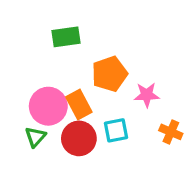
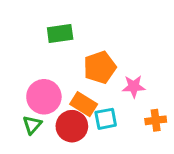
orange rectangle: (79, 105) -> (84, 104), moved, turned -30
orange cross: (171, 132) -> (156, 120), turned -30

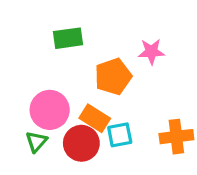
pink star: (134, 86) -> (151, 52), moved
orange cross: (156, 120) -> (176, 137), size x1.4

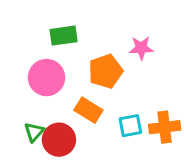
pink circle: (50, 110) -> (47, 78), moved
cyan square: (120, 135) -> (130, 126), moved
red circle: (81, 143) -> (59, 140), moved

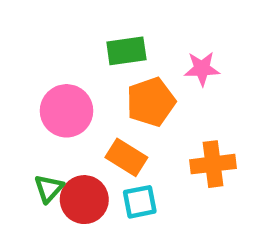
green rectangle: (64, 36) -> (126, 51), moved
cyan square: (130, 126) -> (140, 202), moved
orange cross: (165, 127) -> (213, 164), moved

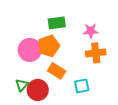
orange pentagon: (151, 102) -> (49, 46), moved
orange cross: (213, 164) -> (96, 53), moved
cyan square: (140, 202) -> (82, 86), moved

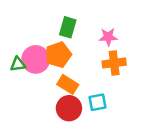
green rectangle: (57, 23) -> (68, 27), turned -66
green triangle: (22, 85) -> (18, 64), moved, turned 40
red circle: (38, 90) -> (69, 108), moved

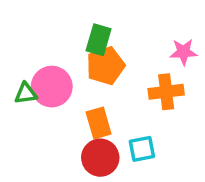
pink star: (108, 37) -> (183, 52), moved
orange pentagon: (58, 55) -> (105, 66), moved
orange rectangle: (68, 84) -> (99, 123), turned 42

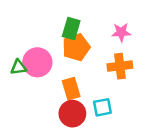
pink star: (183, 52) -> (121, 32), moved

